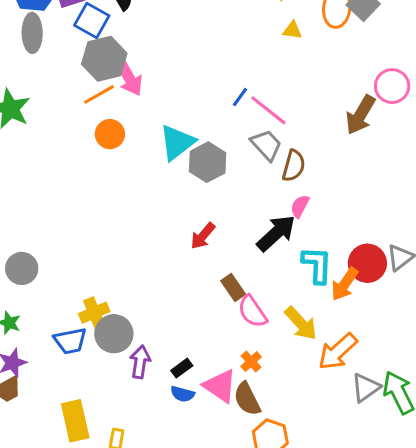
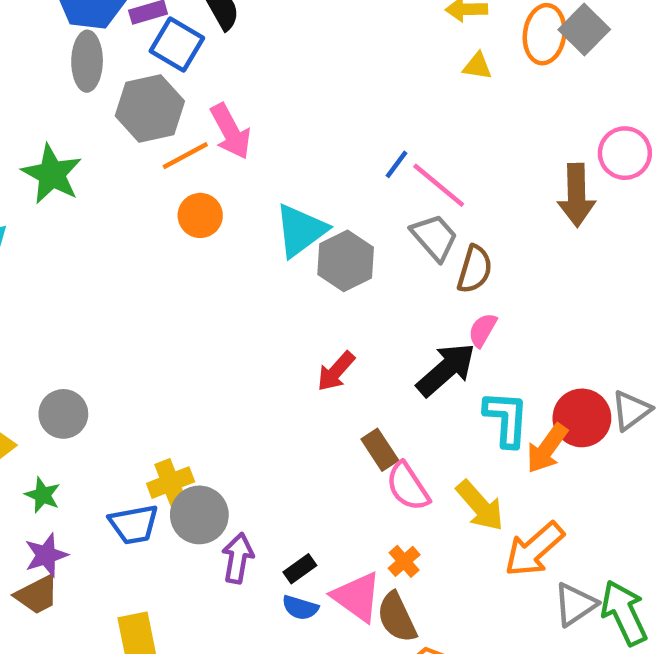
gray hexagon: (104, 59) -> (150, 108), moved
brown arrow: (360, 115) -> (577, 195), turned -33

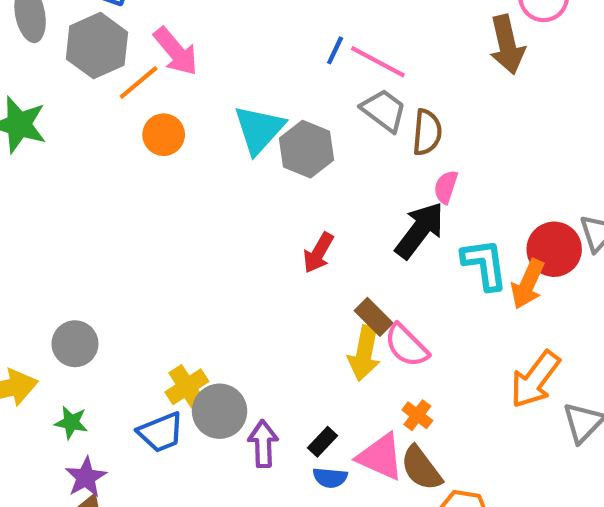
yellow arrow: (480, 506) -> (364, 353), moved, turned 64

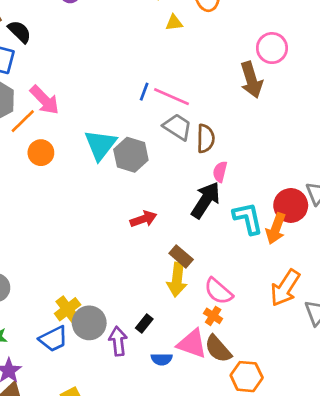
red arrow: (318, 253) -> (143, 219), turned -135
pink semicircle: (406, 345) -> (218, 291), moved
black rectangle: (323, 442) -> (144, 324), moved

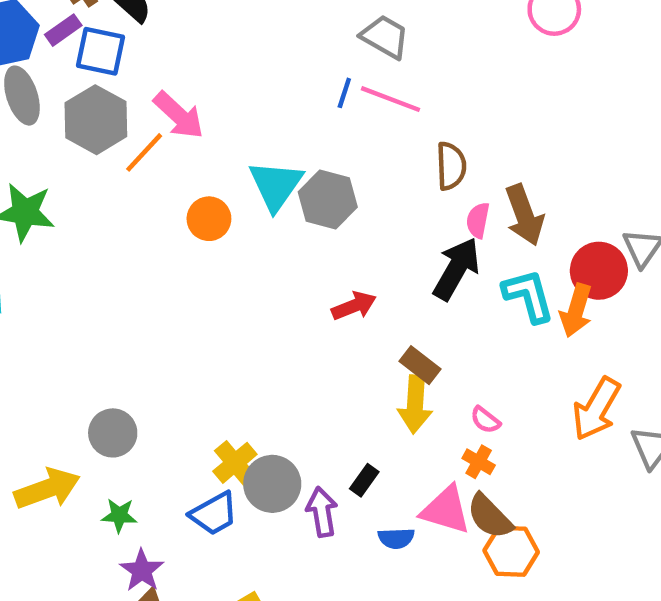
brown arrow: (251, 80) -> (524, 215), moved
gray trapezoid: (177, 127) -> (385, 37), moved
orange circle: (41, 153) -> (209, 219), moved
pink semicircle: (218, 291) -> (485, 420), size x0.6
orange hexagon: (247, 377) -> (511, 551), moved

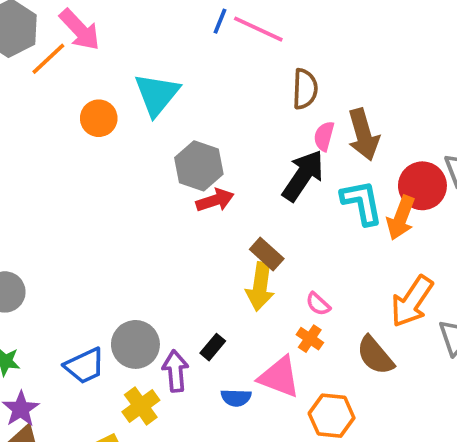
gray hexagon: (328, 199) -> (199, 166), moved
yellow cross: (235, 463) -> (141, 406), moved
brown semicircle: (490, 516) -> (375, 355), moved

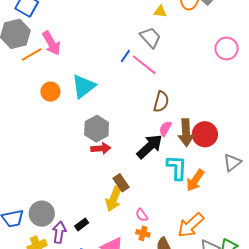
red circle: (422, 186) -> (205, 134), moved
orange cross: (310, 339) -> (143, 233), moved, turned -32

